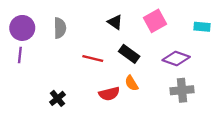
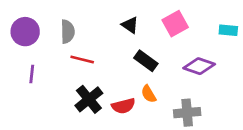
purple line: (20, 55) -> (32, 74), moved
red line: (93, 58) -> (82, 59), moved
gray cross: (182, 90) -> (187, 113), moved
black cross: (57, 98) -> (89, 99), moved, size x1.5

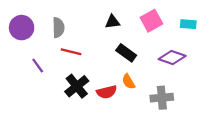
black triangle: (130, 25) -> (112, 22), turned -42
cyan rectangle: (228, 30) -> (188, 24), moved
purple line: (32, 74) -> (38, 66), moved, turned -42

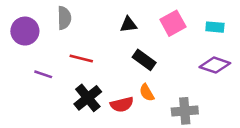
gray semicircle: (58, 28) -> (64, 18), moved
purple diamond: (172, 57) -> (215, 65), moved
purple line: (38, 66) -> (43, 74), turned -35

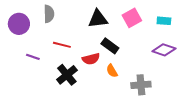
black triangle: (128, 24) -> (98, 19), size x1.5
red semicircle: (122, 104) -> (91, 59), moved

